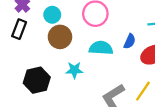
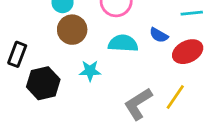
black rectangle: (19, 29) -> (17, 54), moved
blue semicircle: (130, 41) -> (159, 35), turned 96

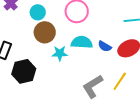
blue semicircle: (159, 35) -> (105, 46), moved
cyan star: (90, 71) -> (60, 53), moved

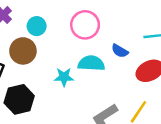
brown circle: (45, 32) -> (23, 51), moved
blue semicircle: (105, 46) -> (120, 51), moved

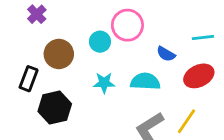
cyan circle: (37, 26) -> (100, 42), moved
cyan semicircle: (91, 63) -> (145, 81), moved

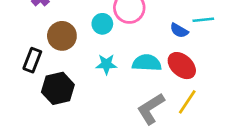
blue semicircle: (166, 54) -> (179, 31), moved
red ellipse: (199, 76) -> (182, 66), moved, turned 68

